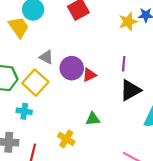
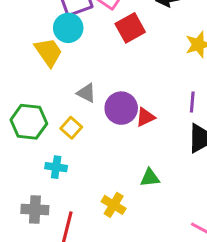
yellow square: (35, 83) -> (71, 128), size x0.6

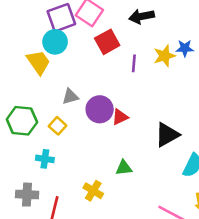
gray triangle: (86, 93) -> (70, 97), turned -42
purple line: (192, 102) -> (134, 63), moved

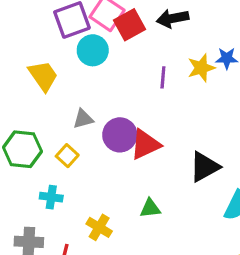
cyan circle: (55, 42) -> (93, 50), moved
red square: (107, 42) -> (129, 25), moved
red triangle: (120, 117) -> (145, 144), size x1.5
yellow cross: (93, 191) -> (99, 227), moved

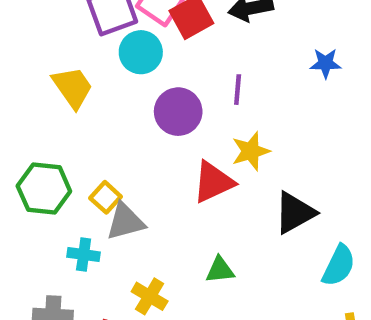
yellow star: (201, 68) -> (251, 151), moved
gray triangle: (83, 119) -> (125, 222), moved, size x1.4
purple circle: (120, 135) -> (178, 112), moved

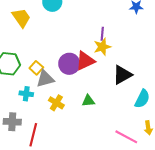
purple line: (238, 90) -> (102, 34), moved
purple circle: (178, 112) -> (69, 64), moved
yellow cross: (150, 296) -> (56, 103), moved

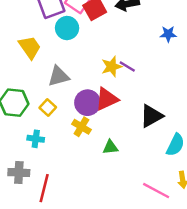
purple line: (102, 34) -> (127, 67), turned -64
yellow star: (102, 47) -> (112, 67), moved
gray triangle: (45, 79) -> (59, 76), moved
yellow cross: (56, 103) -> (81, 127), moved

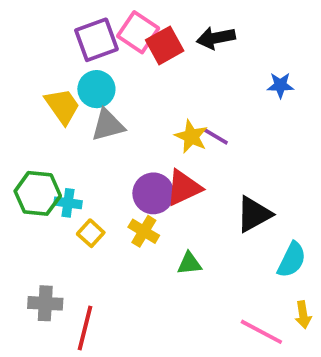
cyan circle: (67, 28) -> (96, 89), moved
yellow star: (112, 67) -> (191, 137), turned -30
gray triangle: (59, 76) -> (108, 125), moved
yellow square: (48, 107) -> (91, 233), moved
cyan cross: (36, 139) -> (68, 203), moved

